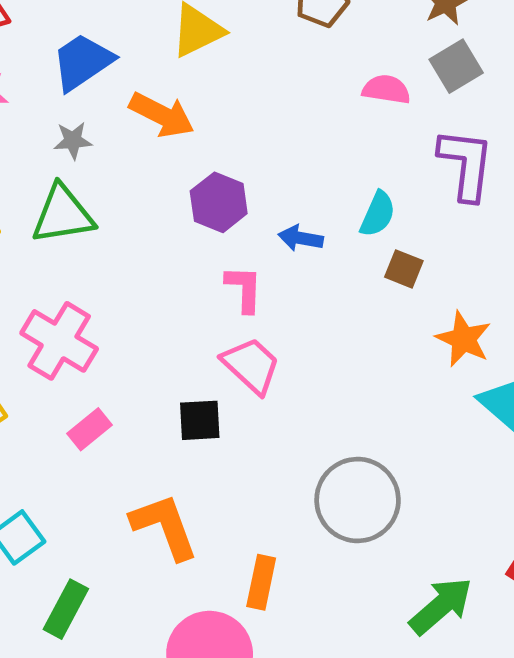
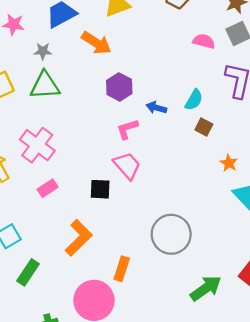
gray star: (73, 141) -> (43, 51), moved
pink L-shape: (244, 289) -> (127, 129), turned -115
orange star: (463, 339) -> (229, 163), size x0.7
orange L-shape: (165, 526) -> (79, 238), turned 60

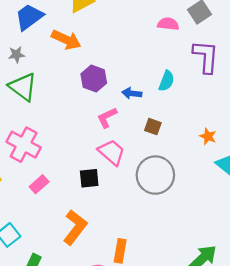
green triangle: (45, 85) -> (23, 87), turned 48
brown square: (204, 127) -> (153, 127), moved
gray circle: (171, 234) -> (155, 175), moved

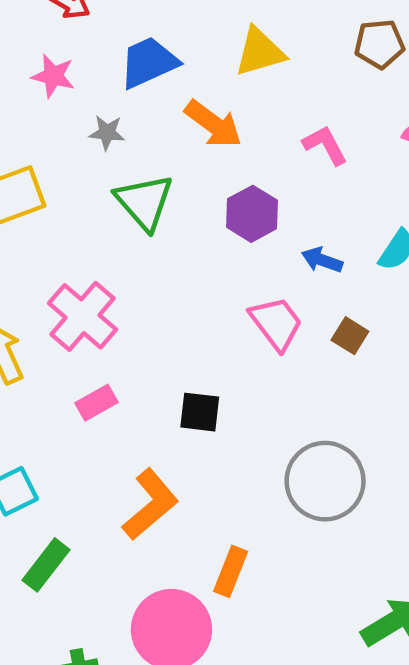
green triangle: (23, 87) -> (144, 202), moved
pink L-shape: (107, 117) -> (325, 145), moved, turned 75
pink trapezoid: (112, 152) -> (276, 323), moved
gray circle: (155, 175) -> (325, 481), moved

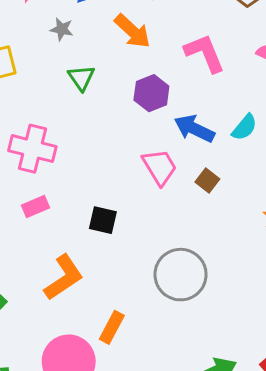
pink L-shape: (325, 145) -> (205, 53), size x1.4
green triangle: (144, 202) -> (81, 78), size x0.7
blue arrow: (322, 260) -> (194, 129), size x1.5
pink cross: (83, 316) -> (32, 149), turned -33

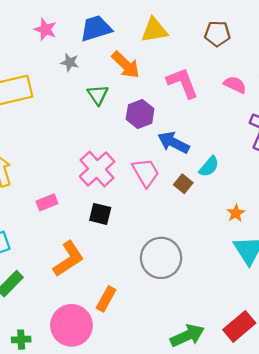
green triangle: (81, 78) -> (98, 95), moved
cyan semicircle: (244, 127) -> (209, 167), moved
pink cross: (32, 149) -> (97, 169), moved, turned 33

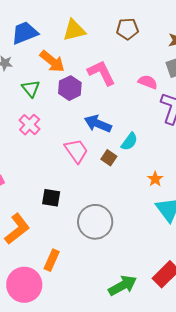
pink semicircle: (235, 85) -> (148, 82), moved
purple hexagon: (140, 114) -> (70, 88), moved
pink cross: (97, 169) -> (30, 125), moved, size x0.7
black square: (100, 214) -> (51, 198), moved

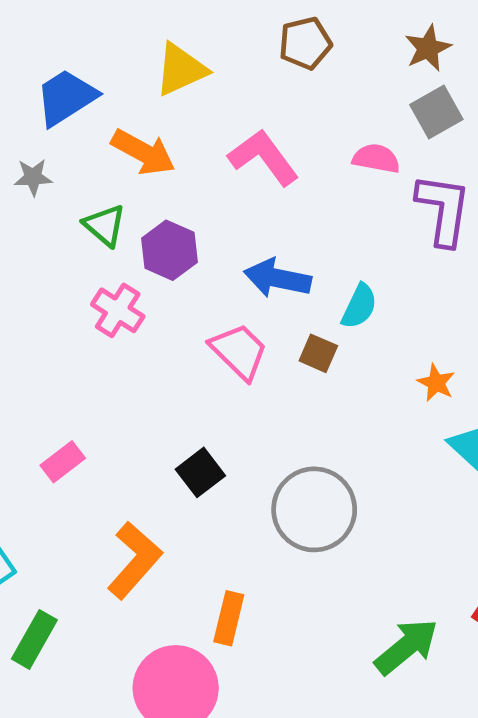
purple hexagon: (70, 88) -> (169, 250), moved
black square: (51, 198) -> (200, 472), turned -36

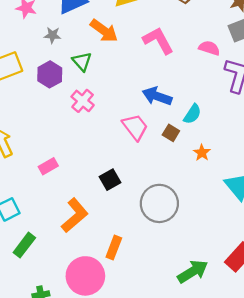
purple hexagon: (169, 250) -> (50, 74), moved
orange star: (436, 383) -> (202, 153), moved

